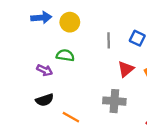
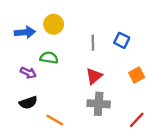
blue arrow: (41, 18) -> (25, 32), moved
red triangle: (126, 69) -> (94, 76), moved

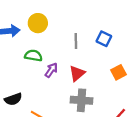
purple arrow: (28, 73) -> (51, 70), moved, turned -80

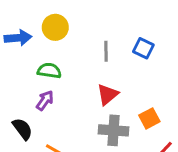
purple arrow: (51, 70) -> (45, 101), moved
orange square: (118, 72) -> (149, 118), moved
black semicircle: (13, 99) -> (22, 129), turned -108

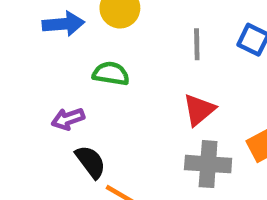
purple arrow: (45, 101) -> (68, 119), moved, turned -144
black semicircle: (22, 129) -> (91, 162), moved

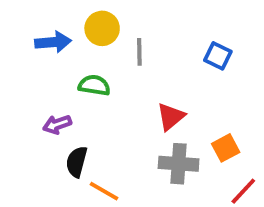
gray line: (197, 44) -> (139, 52), moved
black semicircle: (91, 162) -> (77, 162), turned -128

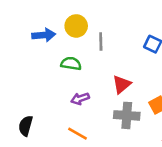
purple arrow: (57, 124) -> (80, 99), moved
black semicircle: (77, 162) -> (26, 126), moved

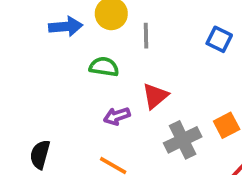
red triangle: (122, 84) -> (155, 96), moved
gray cross: (127, 115) -> (183, 140), turned -30

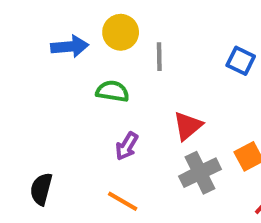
red triangle: (155, 96) -> (188, 126), moved
purple arrow: (117, 116) -> (127, 146), turned -40

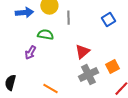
blue square: (241, 61) -> (108, 20), turned 32
purple arrow: (127, 146) -> (30, 53), moved

